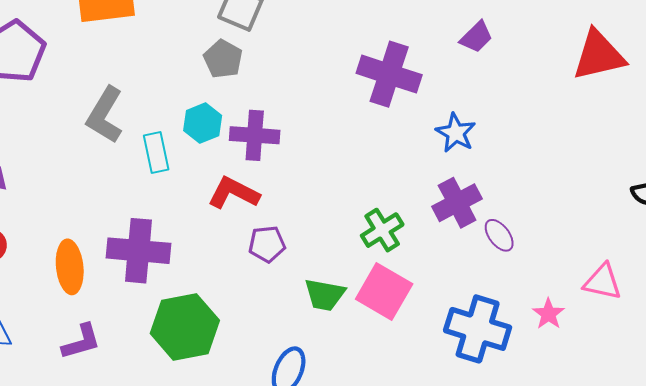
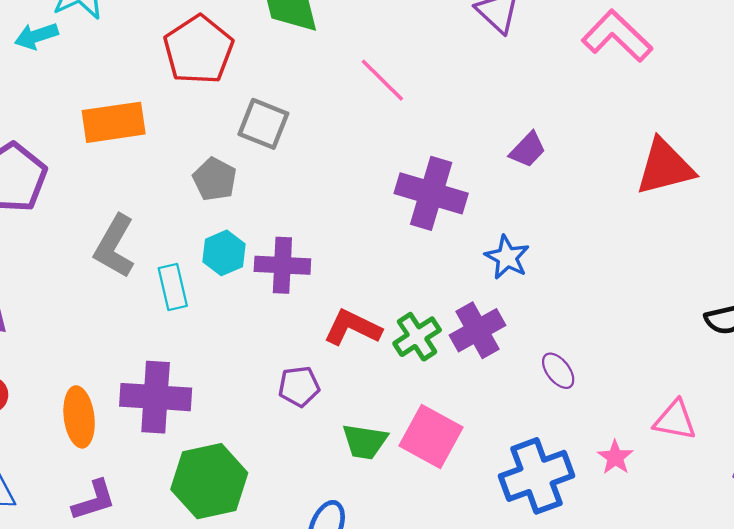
gray pentagon: (223, 59) -> (215, 179), moved
red L-shape: (234, 193) -> (353, 328), moved
purple cross: (457, 203) -> (478, 330), moved
green cross: (382, 230) -> (417, 337), moved
blue cross: (478, 329) -> (537, 476), turned -36

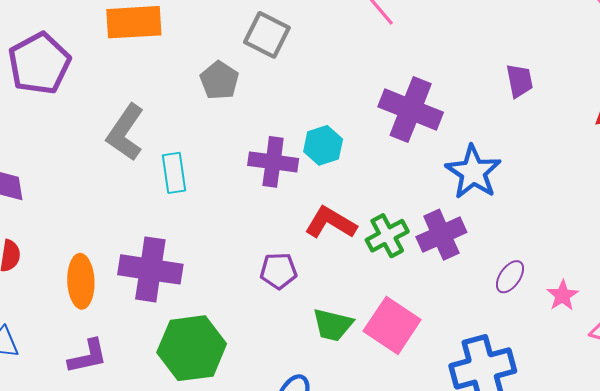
purple trapezoid: (528, 150) -> (520, 81), moved, turned -60
cyan hexagon: (224, 253) -> (323, 145), moved
blue star: (507, 257) -> (473, 172), size x1.4
purple ellipse: (558, 371) -> (510, 277), turned 68
pink star: (615, 457) -> (563, 295), moved

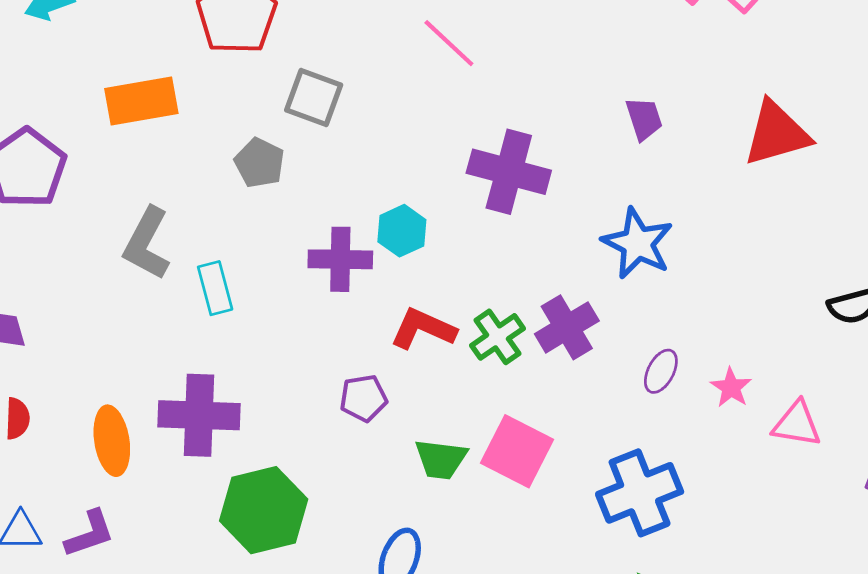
blue star: (473, 172) -> (638, 243), moved
purple L-shape: (88, 356) -> (90, 534), moved

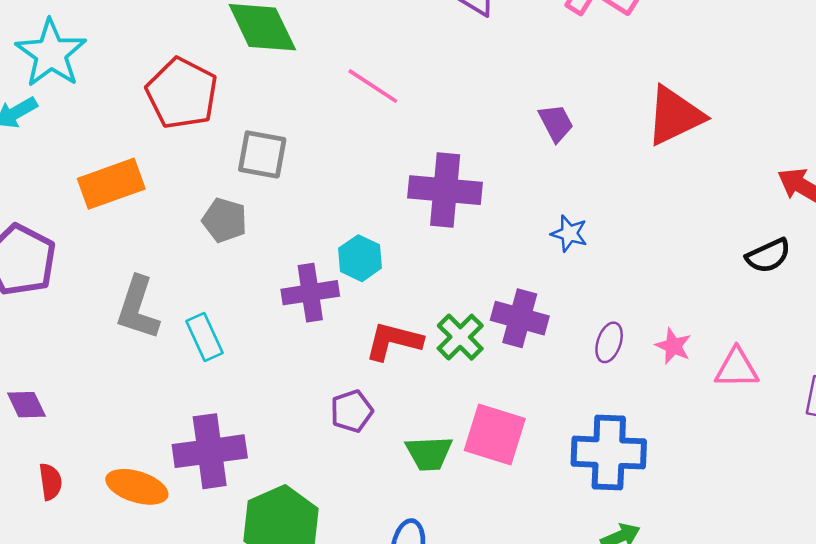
blue star: (638, 243) -> (569, 233), size x0.6
purple cross: (567, 327) -> (520, 318), turned -34
orange ellipse: (112, 441) -> (137, 487), turned -54
blue cross: (640, 493) -> (609, 453), turned 34

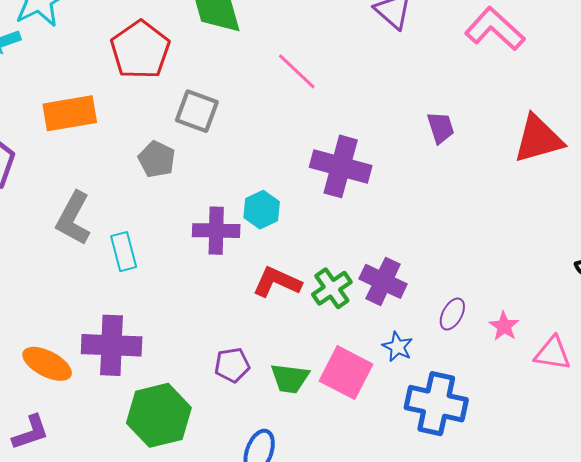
blue star: (569, 233) -> (398, 347), moved
purple pentagon: (352, 411) -> (232, 365), moved

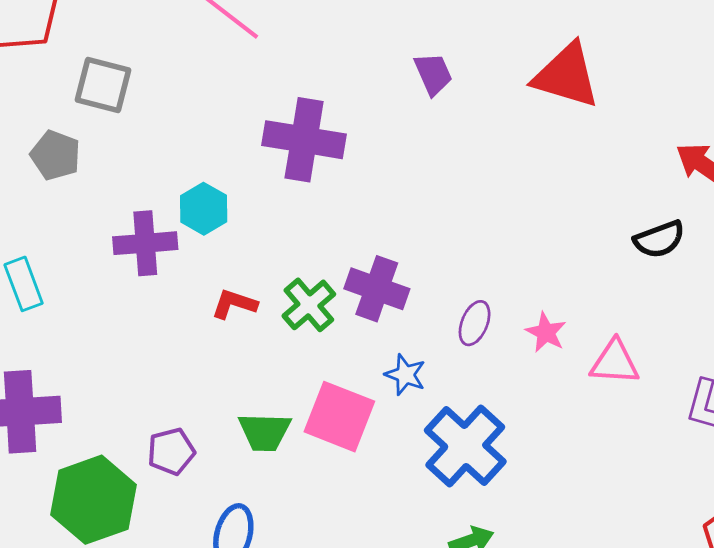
red triangle: (538, 139) -> (566, 76), turned 38
red L-shape: (277, 282) -> (234, 304), size x0.7
purple pentagon: (232, 365) -> (171, 451), moved
blue cross: (436, 404) -> (465, 446), turned 36

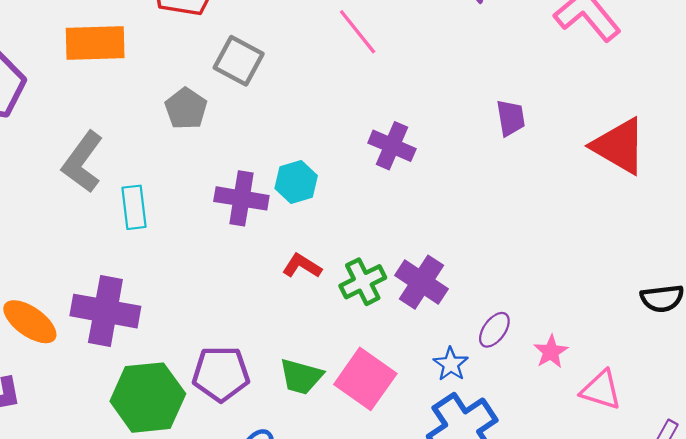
purple cross: (304, 140) -> (392, 146), size x0.7
blue star: (405, 375) -> (451, 364), moved
purple pentagon: (171, 451) -> (221, 374), size x1.4

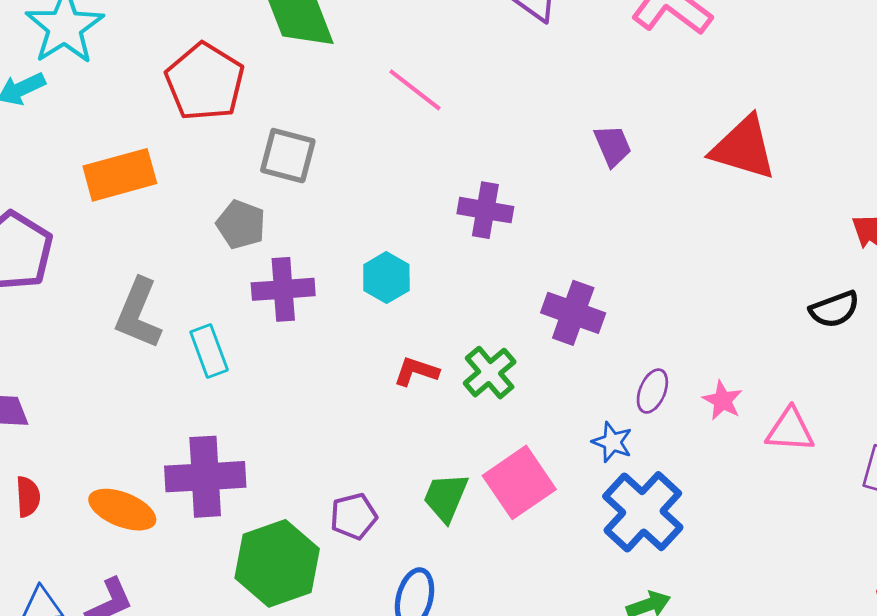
purple cross: (241, 198) -> (283, 289), moved
purple cross: (422, 282) -> (573, 313), moved
purple pentagon: (221, 374) -> (354, 516), size x0.7
green trapezoid: (301, 377) -> (446, 497), turned 111
pink square: (365, 379) -> (519, 482), turned 34

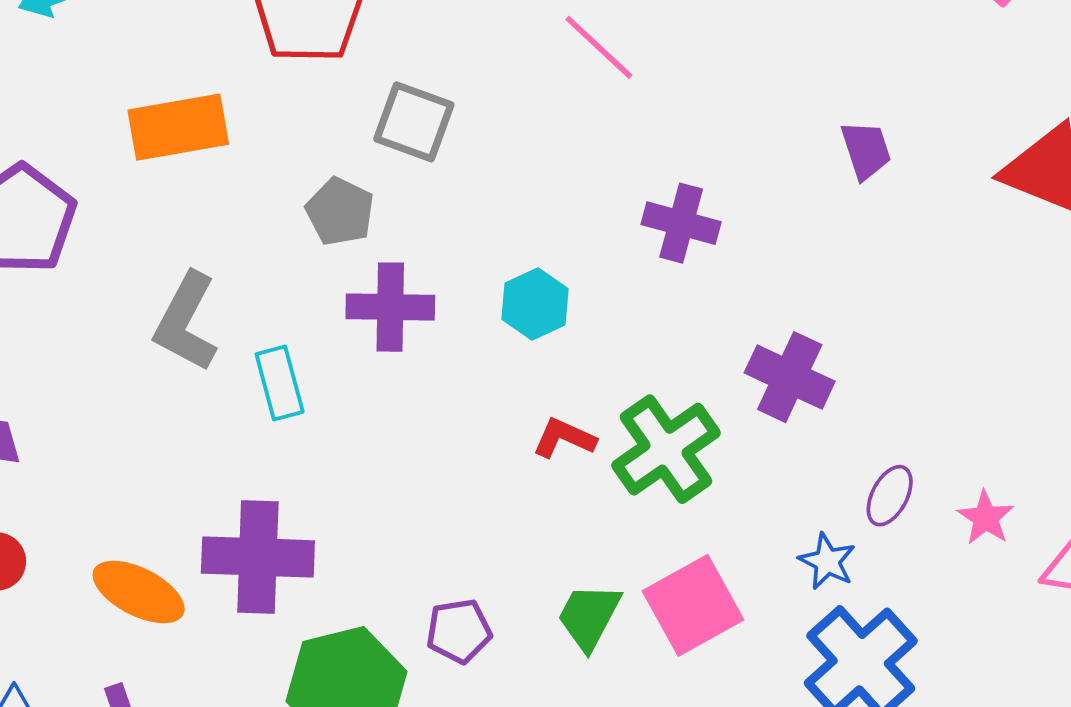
green cross: (490, 373) -> (666, 449), size x1.4

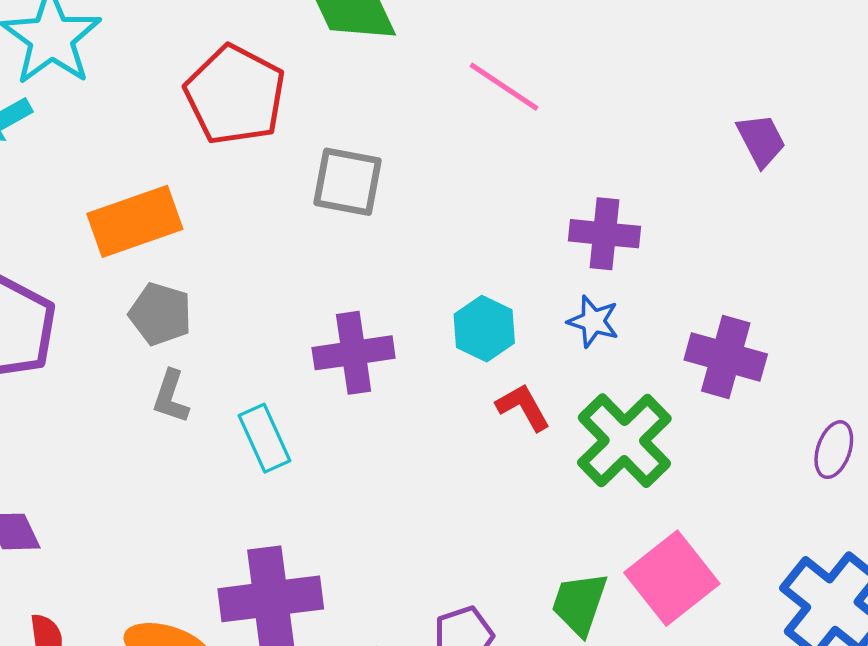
gray pentagon: (340, 212) -> (160, 314), moved
gray L-shape: (186, 322) -> (171, 397), size x0.6
red L-shape: (564, 438) -> (523, 407), moved, turned 46
blue star: (827, 561) -> (593, 321), moved

